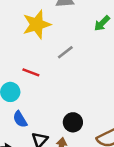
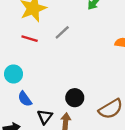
red line: (31, 72) -> (30, 39), moved

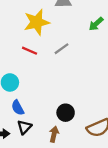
black triangle: (45, 117) -> (24, 127), moved

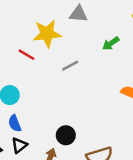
red line: (30, 51) -> (27, 55), moved

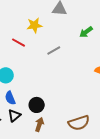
yellow star: (47, 34) -> (34, 25), size x0.7
black circle: (66, 135) -> (37, 105), moved

